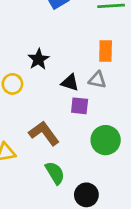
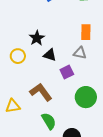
black triangle: (70, 83) -> (50, 55), moved
purple square: (80, 106) -> (67, 72), turned -32

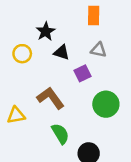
orange rectangle: (86, 32) -> (94, 15), moved

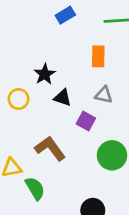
purple square: (82, 73) -> (86, 121), turned -35
green semicircle: (60, 134) -> (35, 188), moved

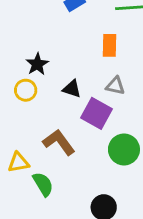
black star: (45, 74) -> (37, 64), moved
purple square: (86, 121) -> (96, 113), size x1.5

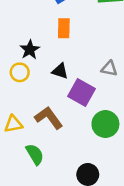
orange rectangle: (109, 45) -> (64, 28), moved
gray triangle: (115, 86) -> (109, 69), moved
yellow triangle: (18, 162) -> (13, 124), moved

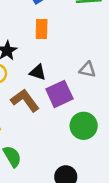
purple square: (81, 93) -> (59, 94), turned 36
brown L-shape: (49, 118) -> (25, 100), moved

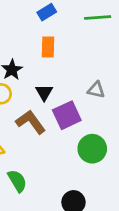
black triangle: (38, 72) -> (44, 92), turned 42

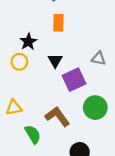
brown L-shape: (31, 122) -> (57, 116), moved

